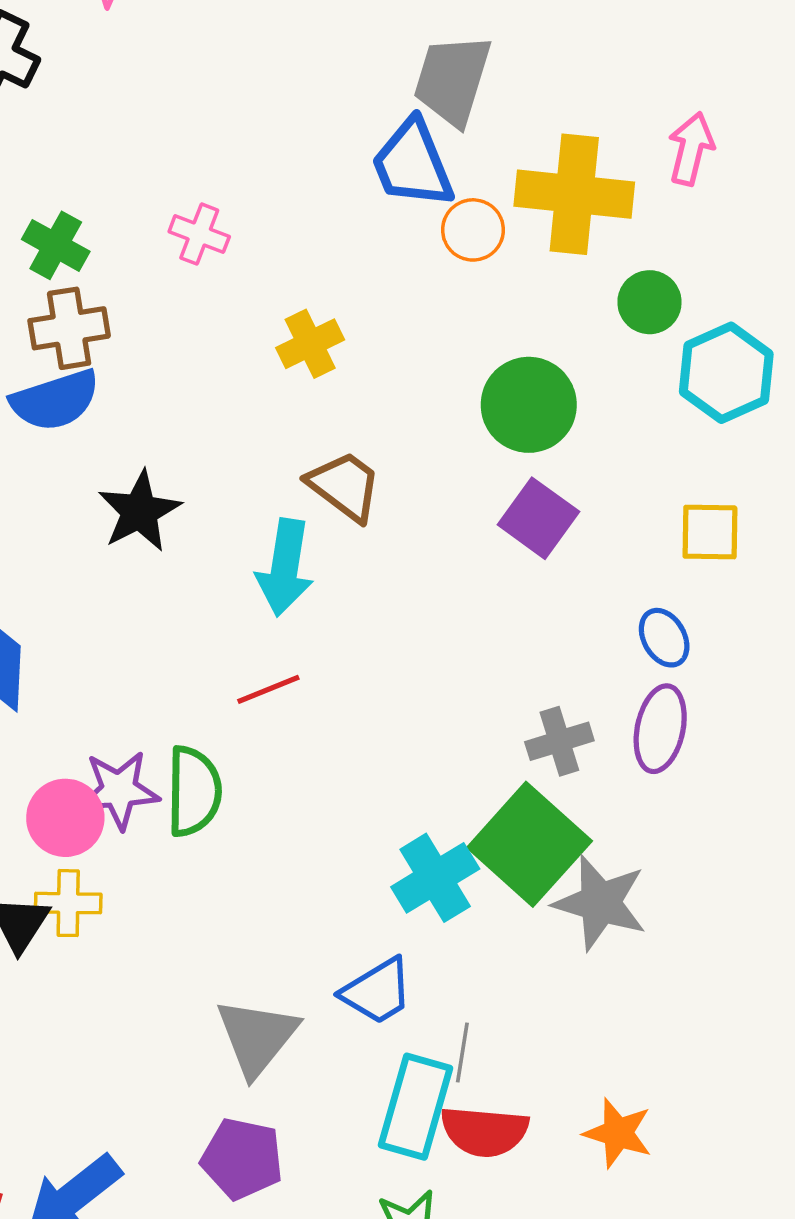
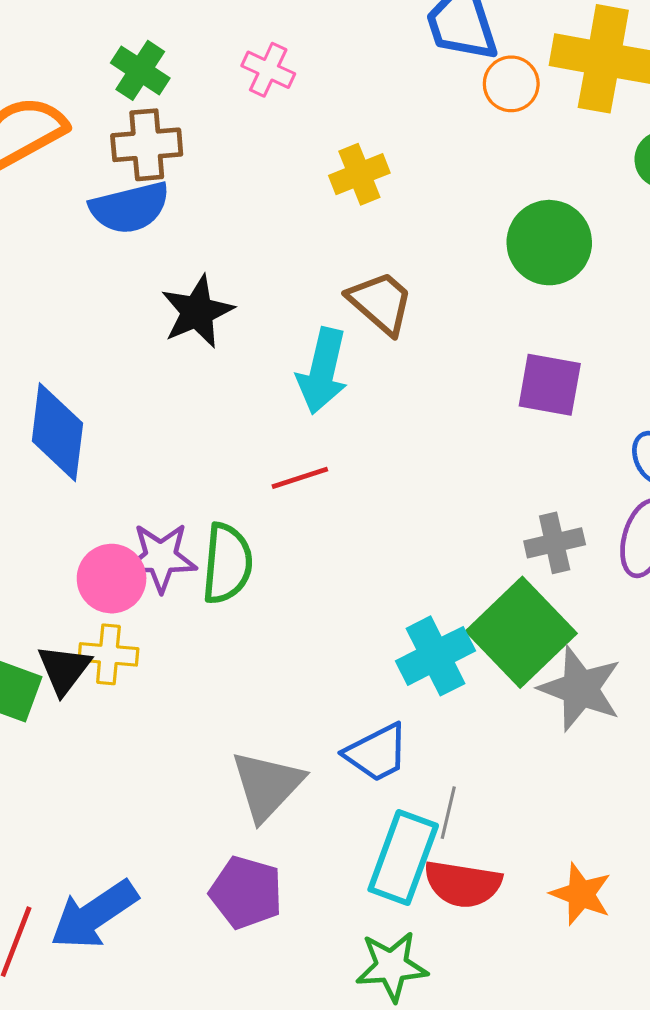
purple square: (538, 518) -> (550, 385), moved, turned -30

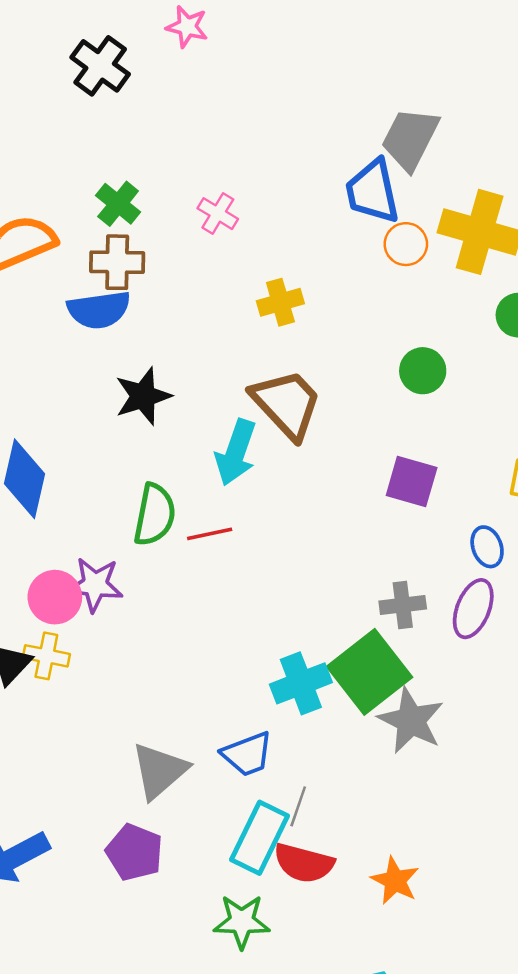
green circle: (549, 243) -> (423, 371), size x0.7
brown trapezoid: (381, 303) -> (287, 404), size x1.4
green semicircle: (227, 563) -> (155, 515), moved

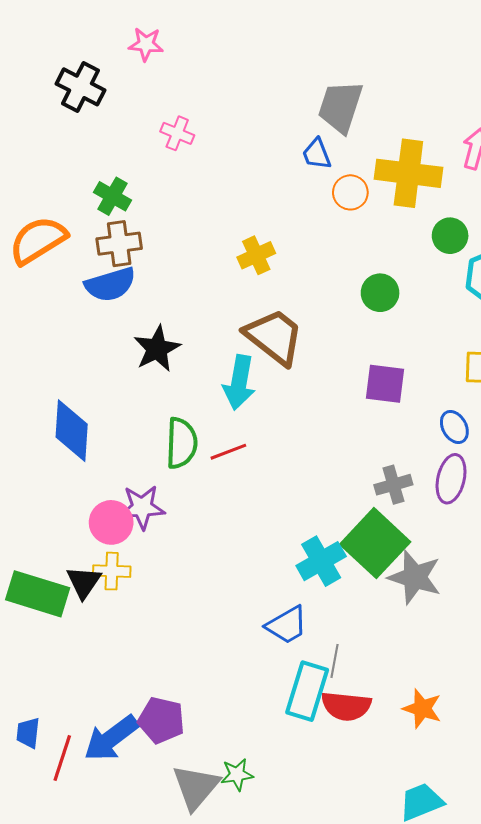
blue trapezoid: (372, 191) -> (317, 154), size x0.6
pink cross: (218, 214) -> (177, 133), moved
gray triangle: (159, 771) -> (196, 787), moved
purple pentagon: (134, 852) -> (161, 720), moved
green star: (242, 922) -> (237, 775), moved, size x0.7

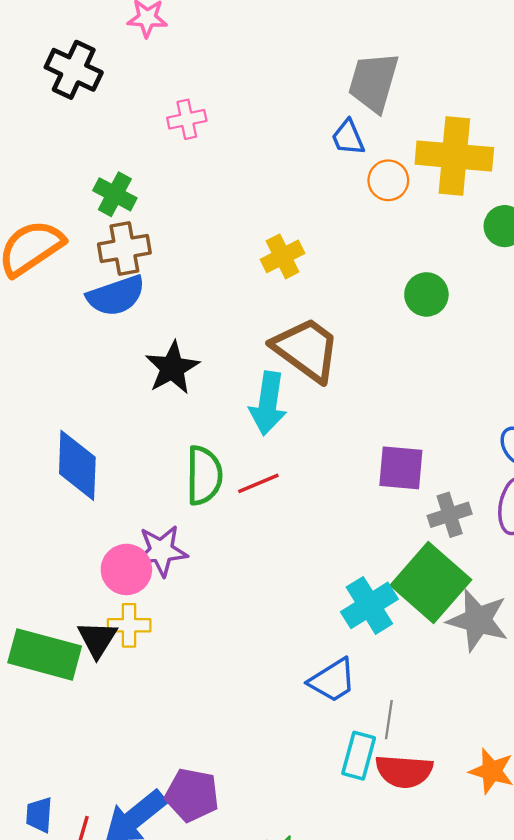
pink cross: (177, 133) -> (187, 119), turned -32
purple square: (385, 384) -> (401, 468), moved
cyan rectangle: (307, 691) -> (359, 756), size x0.7

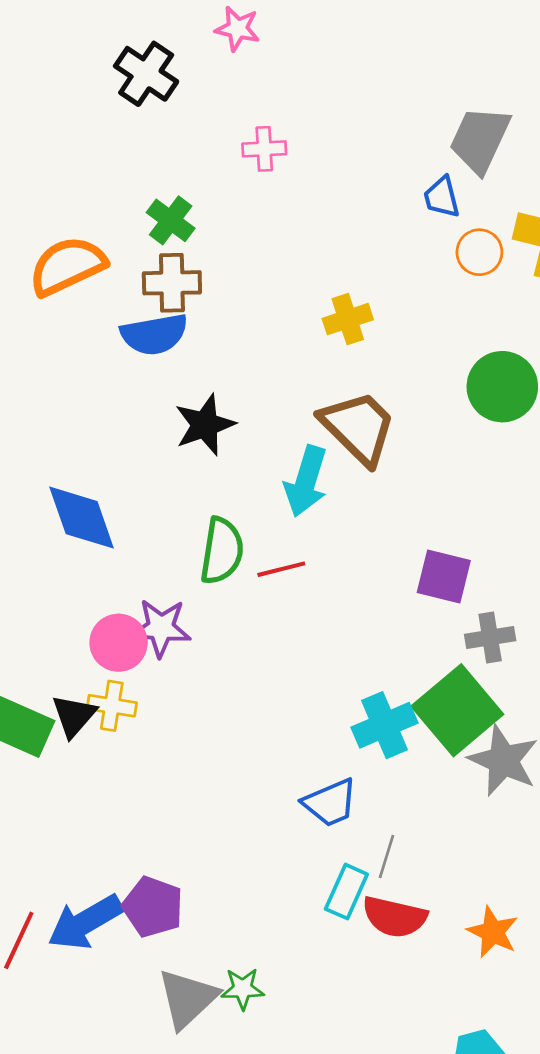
green circle: (426, 294) -> (502, 387), size x1.4
blue diamond: (77, 465) -> (82, 518), turned -30

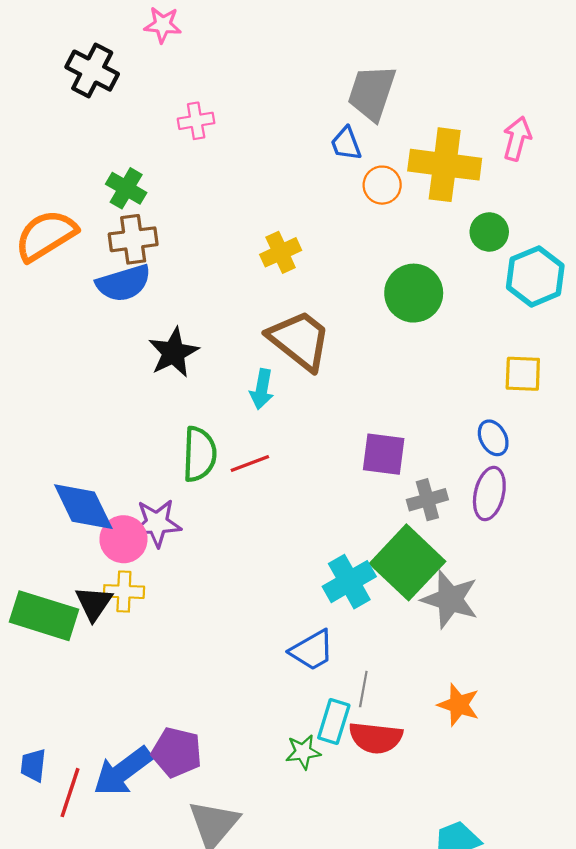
cyan arrow: (306, 481) -> (262, 389), size x0.7
blue diamond: (82, 518) -> (83, 507), moved
orange star: (493, 932) -> (459, 705), moved
green star: (243, 989) -> (303, 752), moved

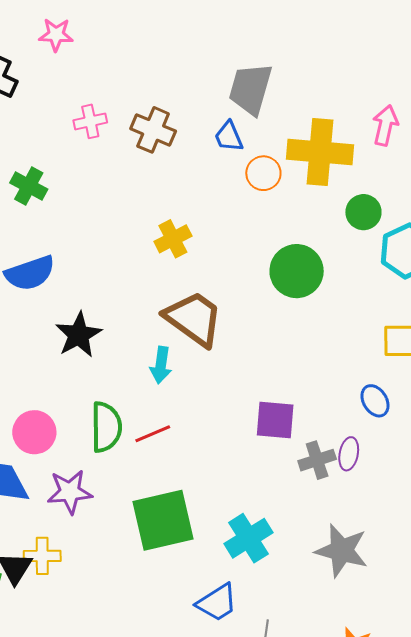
brown cross: (133, 239) -> (153, 130), moved, turned 33
purple ellipse: (489, 494) -> (349, 454), moved, size x0.7
pink circle: (123, 539) -> (34, 432), moved
green square: (408, 562) -> (163, 520), moved, turned 36

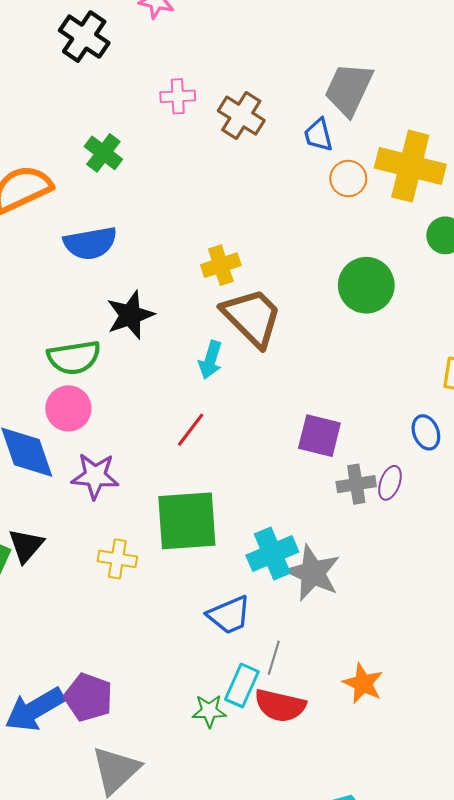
yellow cross: (173, 239) -> (221, 265), moved
green semicircle: (106, 427) -> (74, 357), moved, turned 72
red line: (153, 434) -> (191, 430), turned -39
gray star: (342, 551) -> (313, 573), moved
yellow cross: (42, 556) -> (117, 559), moved

